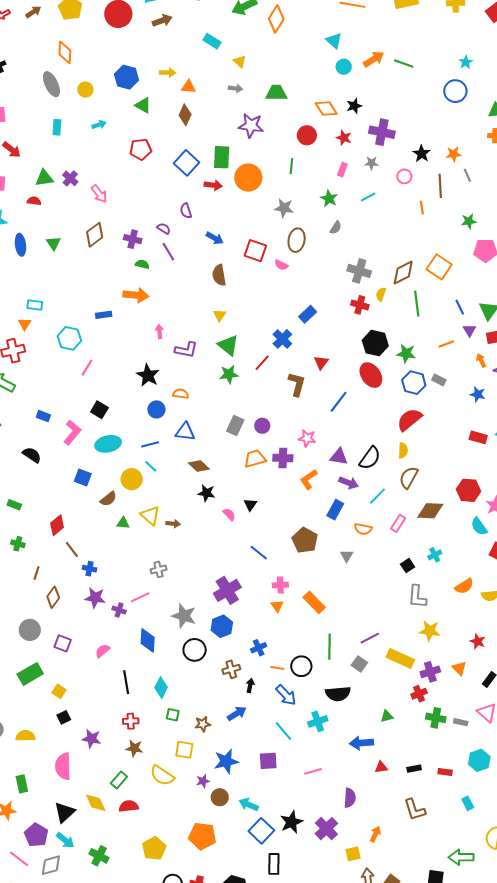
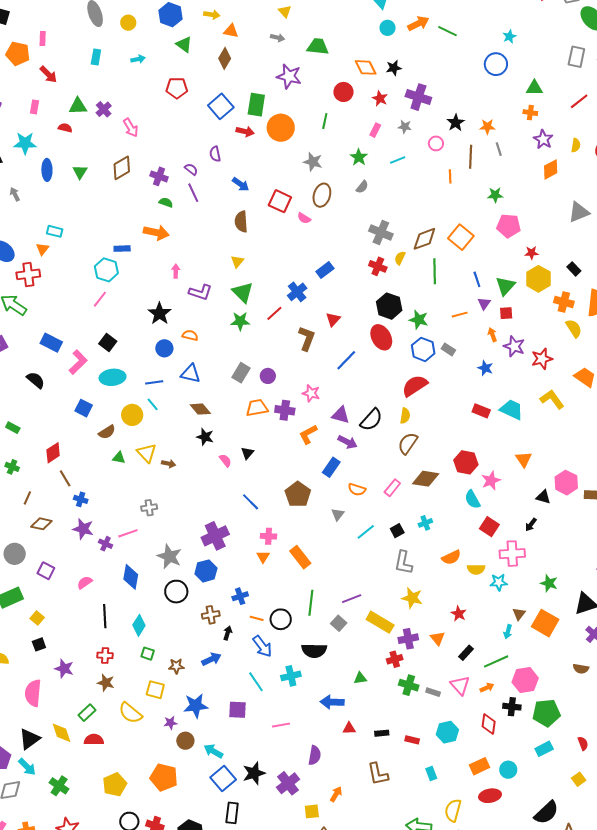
cyan hexagon: (69, 338) -> (106, 270), moved
blue rectangle: (43, 416) -> (51, 343), size x1.5
cyan line: (377, 496) -> (366, 532), moved
brown diamond: (53, 597) -> (41, 524), turned 60

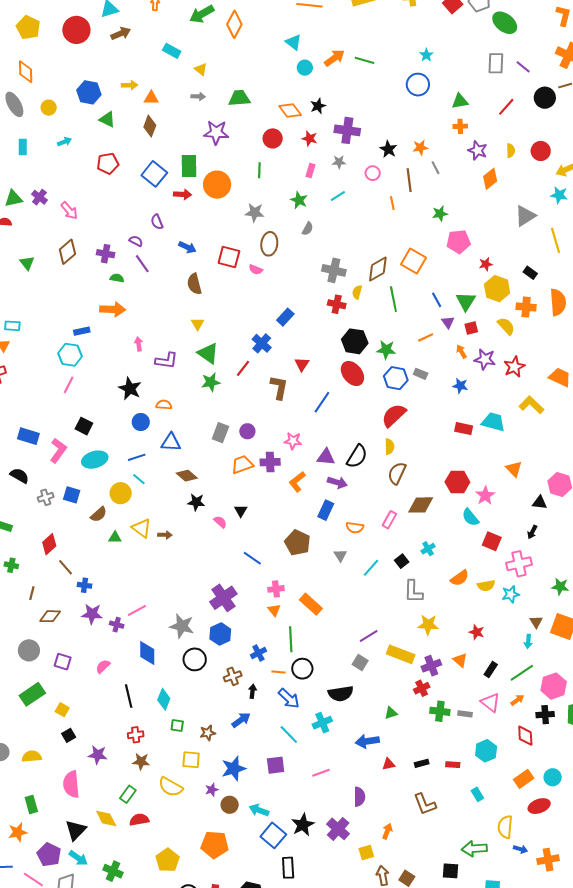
yellow semicircle: (574, 328) -> (506, 326), moved
gray cross: (149, 508) -> (46, 497), moved
green line: (311, 603) -> (291, 639), moved

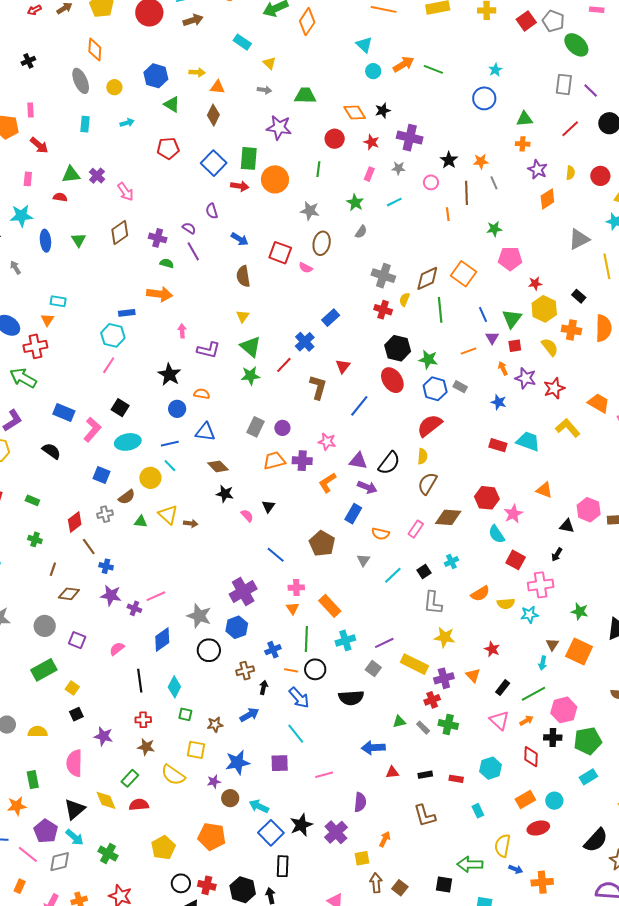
orange triangle: (514, 469) -> (544, 490), turned -30
gray cross: (46, 497) -> (105, 514), moved
blue diamond: (147, 653) -> (162, 639), turned 50
gray rectangle: (465, 714) -> (423, 728), moved, turned 32
cyan cross: (322, 723) -> (345, 640), moved

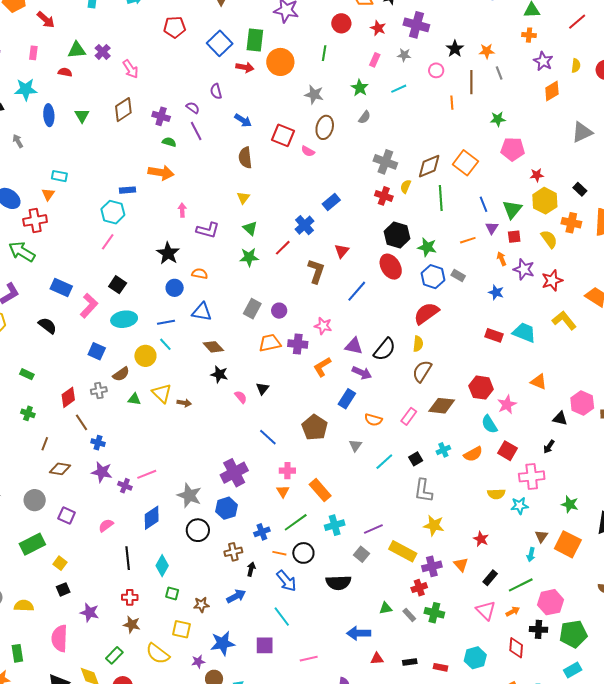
green triangle: (251, 347) -> (250, 228), size x0.7
orange semicircle: (480, 594) -> (473, 454), moved
green line: (306, 639) -> (296, 522), turned 50

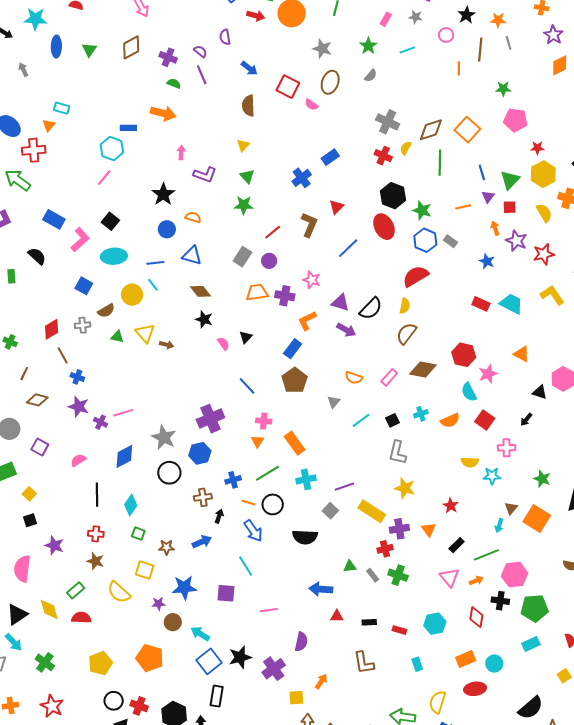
red line: (283, 248) -> (273, 232), moved
green rectangle: (27, 374) -> (11, 276), moved, turned 56
blue rectangle: (347, 399) -> (293, 349), moved
pink cross: (532, 476) -> (507, 448), size x0.7

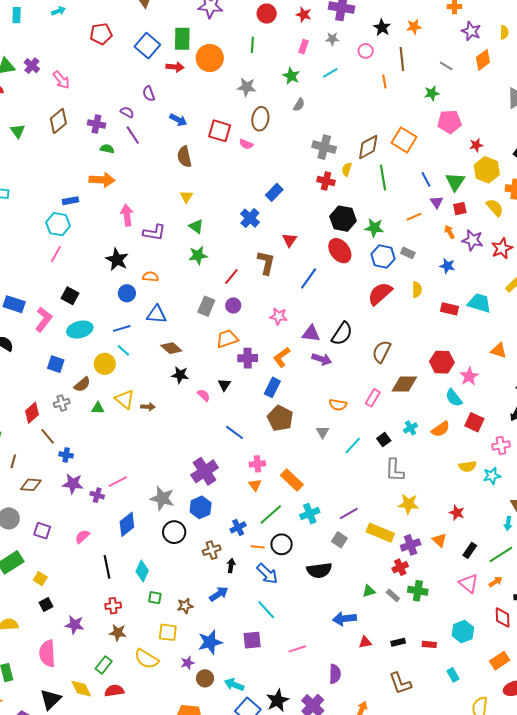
gray line: (509, 43) -> (446, 66), moved, turned -32
pink arrow: (181, 153) -> (127, 215), size x1.5
purple cross: (285, 296) -> (248, 358), moved
yellow semicircle: (405, 306) -> (417, 290), moved

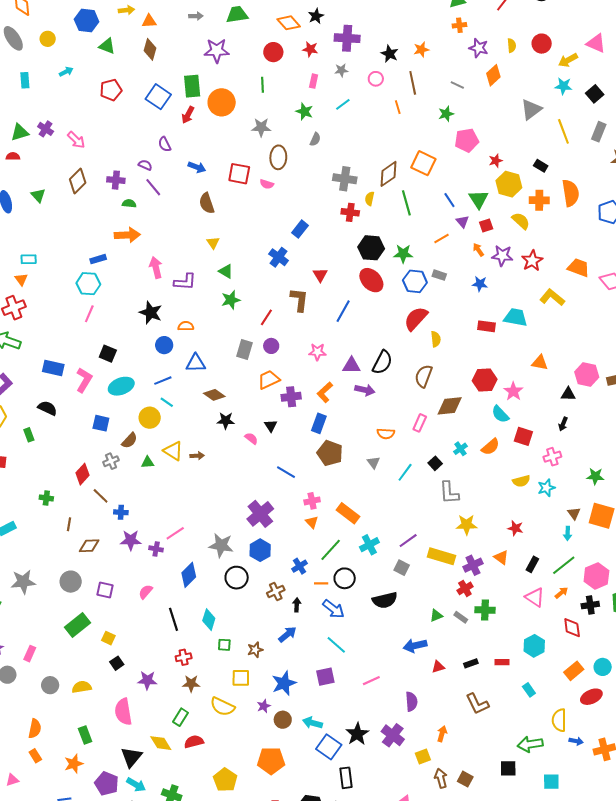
red arrow: (175, 67) -> (188, 115), turned 120
yellow semicircle: (417, 290) -> (436, 339), moved

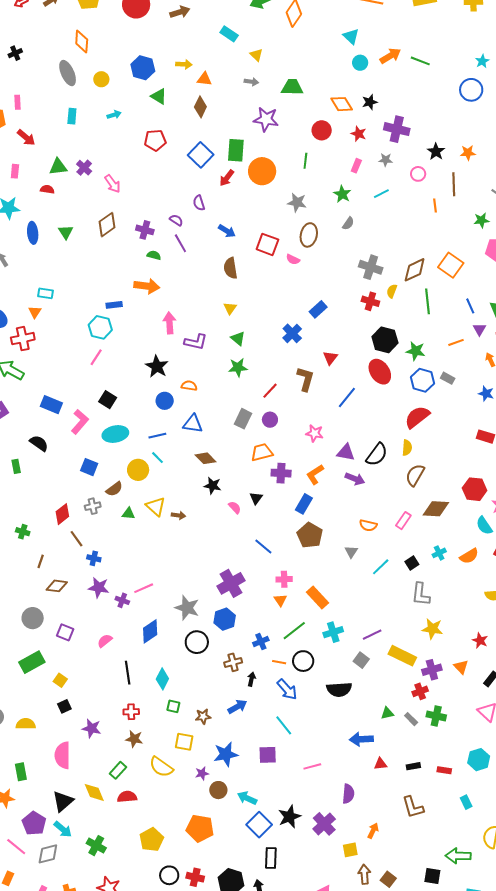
yellow semicircle: (436, 339) -> (407, 448), moved

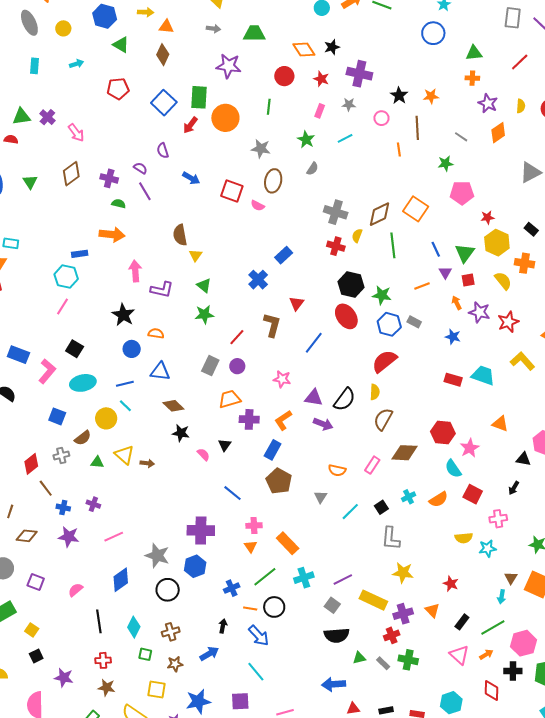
brown semicircle: (231, 268) -> (180, 235), moved
purple cross: (231, 583) -> (201, 530), turned 32
purple cross: (122, 600) -> (93, 504), moved
brown cross: (233, 662) -> (171, 632), moved
black semicircle: (339, 689) -> (337, 635), moved

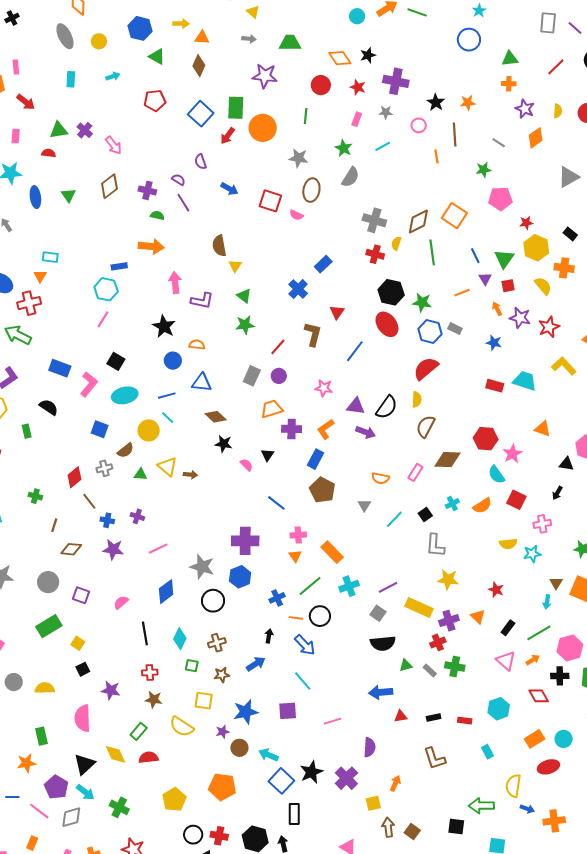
gray semicircle: (312, 169) -> (350, 177), size x1.5
red diamond: (492, 691) -> (539, 696), turned -30

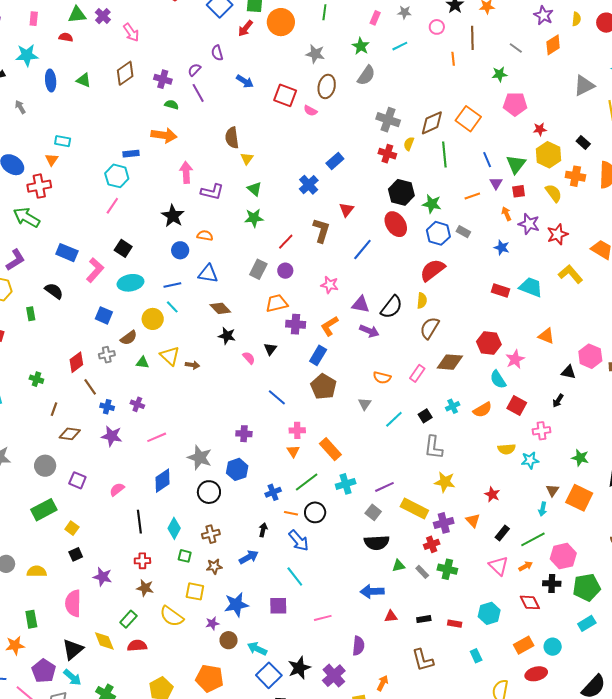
purple semicircle: (178, 180) -> (194, 70), turned -80
green triangle: (68, 195) -> (84, 80), turned -35
purple cross: (245, 541) -> (244, 434), size x0.6

